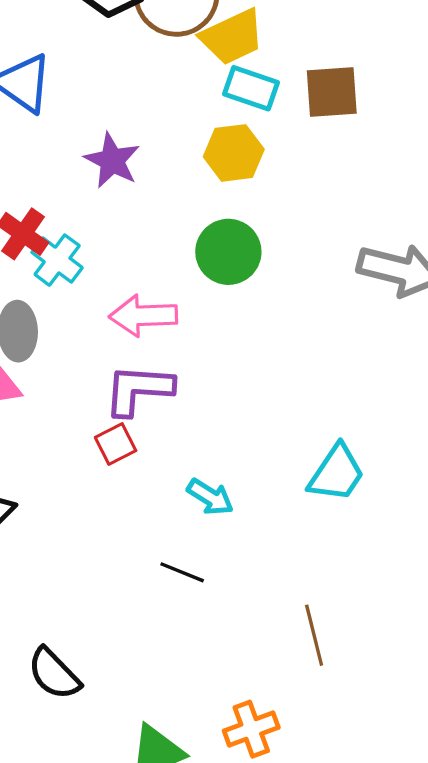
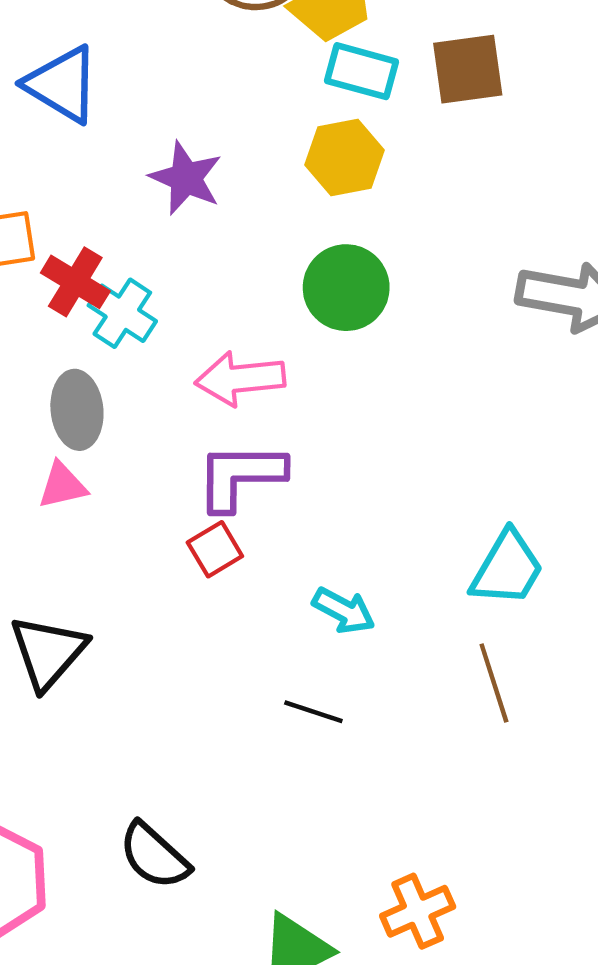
brown line: (314, 635) -> (494, 683), moved

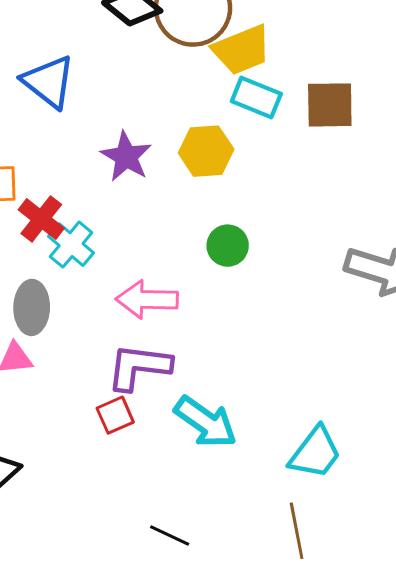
yellow hexagon: (345, 158) -> (206, 151), moved
green circle: (346, 288) -> (228, 246), size x0.7
cyan arrow: (344, 611) -> (206, 422), moved, size x1.5

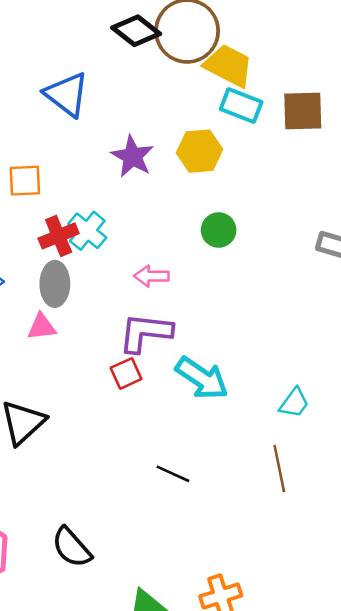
yellow trapezoid: (242, 50) -> (228, 66), turned -130
red cross: (41, 219) -> (59, 236), moved, turned 30
pink arrow: (147, 300) -> (151, 276), size x0.7
cyan trapezoid: (315, 453) -> (294, 403), size x0.7

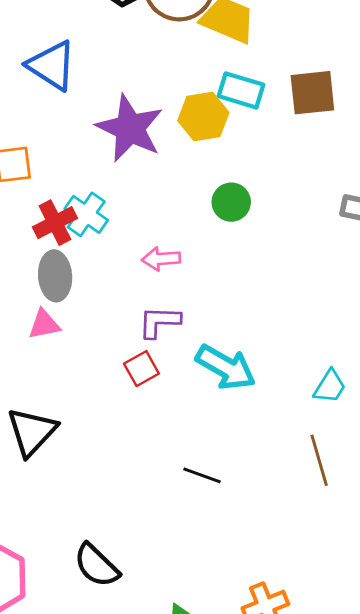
cyan rectangle: (241, 106) -> (241, 90), moved
brown square: (303, 111) -> (312, 93), moved
purple star: (133, 156) -> (130, 128), size x1.4
purple L-shape: (145, 333) -> (159, 322), size x0.7

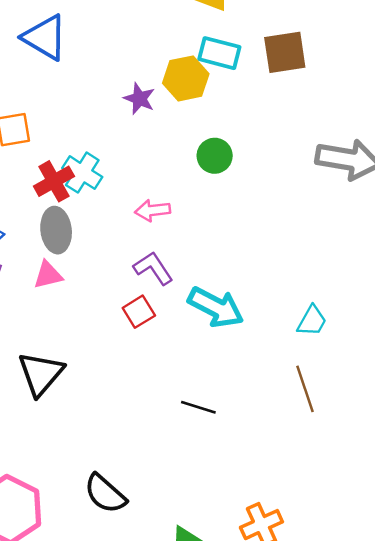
purple star: (130, 128) -> (139, 99), moved, size x0.5
purple L-shape: (159, 322) -> (153, 268), turned 57

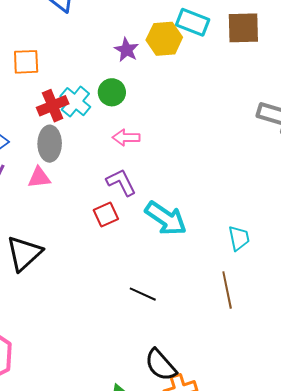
green circle: (215, 156) -> (112, 92), moved
cyan trapezoid: (312, 321) -> (239, 238), turned -48
black semicircle: (105, 494) -> (161, 365), moved

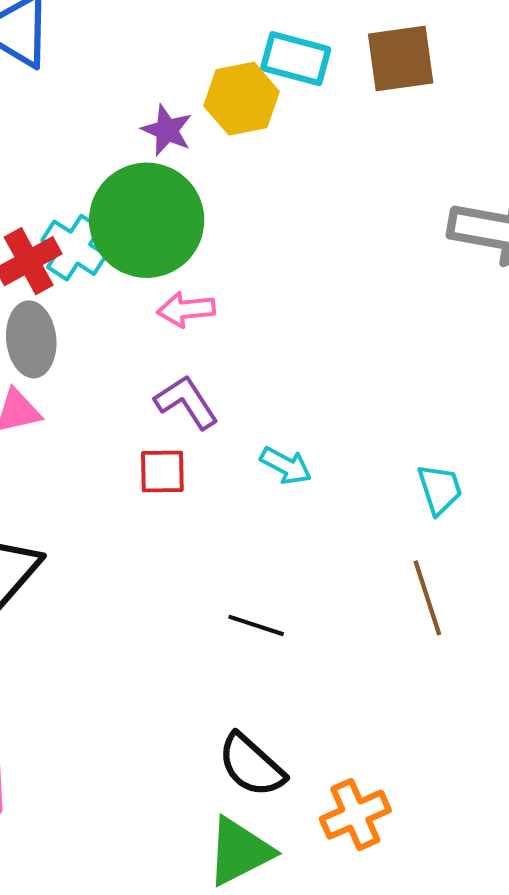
green circle: (112, 92) -> (147, 220), size x2.0
red square: (106, 215) -> (162, 471), turned 30
cyan arrow: (166, 218) -> (286, 466), size x0.6
black semicircle: (161, 365) -> (251, 765), moved

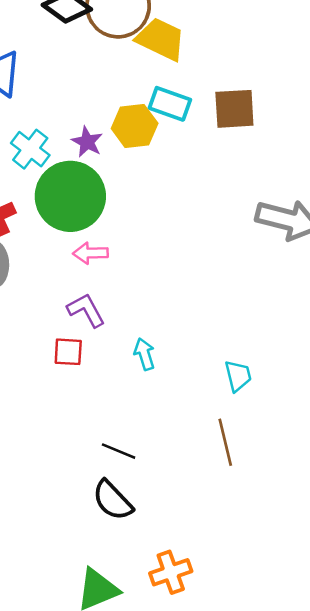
cyan cross: (74, 248) -> (30, 149), moved
cyan arrow: (286, 466) -> (144, 354), turned -140
black semicircle: (251, 765) -> (113, 500), moved

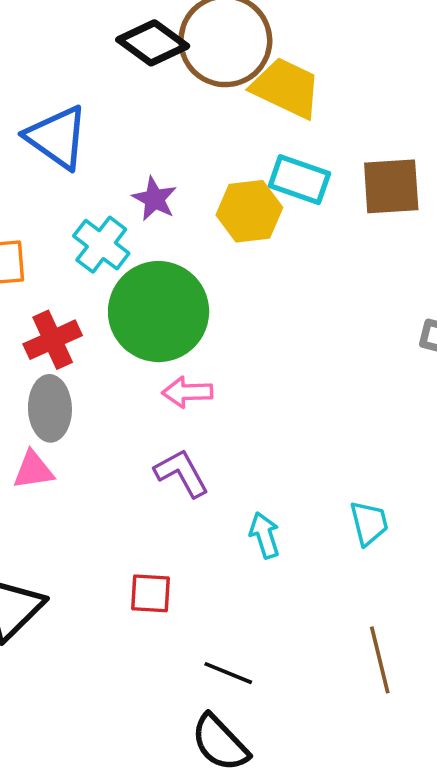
purple star: (87, 142) -> (154, 199), moved
red square: (68, 352) -> (151, 593), moved
cyan trapezoid: (238, 376) -> (369, 523), moved

